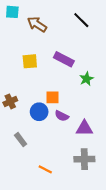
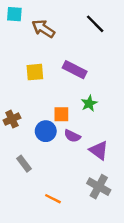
green star: (86, 79) -> (89, 103), moved
purple triangle: (84, 128) -> (99, 150), turned 36
gray cross: (84, 159) -> (99, 187), turned 30

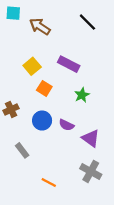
yellow square: (35, 72) -> (32, 66), turned -35
orange square: (61, 114) -> (44, 88), moved, turned 32

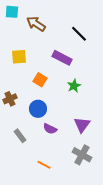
black line: (87, 22) -> (79, 34), moved
yellow square: (32, 66) -> (19, 57), moved, turned 35
purple semicircle: (66, 125) -> (50, 129), moved
purple triangle: (91, 138) -> (82, 125), turned 30

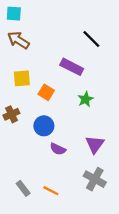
brown arrow: (36, 24) -> (18, 40), moved
yellow square: (19, 57) -> (22, 78), moved
gray rectangle: (20, 136) -> (23, 188), moved

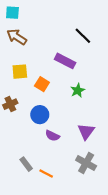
gray rectangle: (23, 188) -> (26, 164), moved

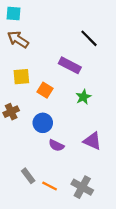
purple triangle: (86, 131) -> (92, 141), turned -42
gray cross: (86, 163) -> (82, 187), moved

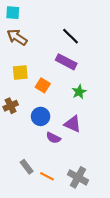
black line: (89, 38) -> (71, 36), moved
purple triangle: (92, 141) -> (73, 124), moved

